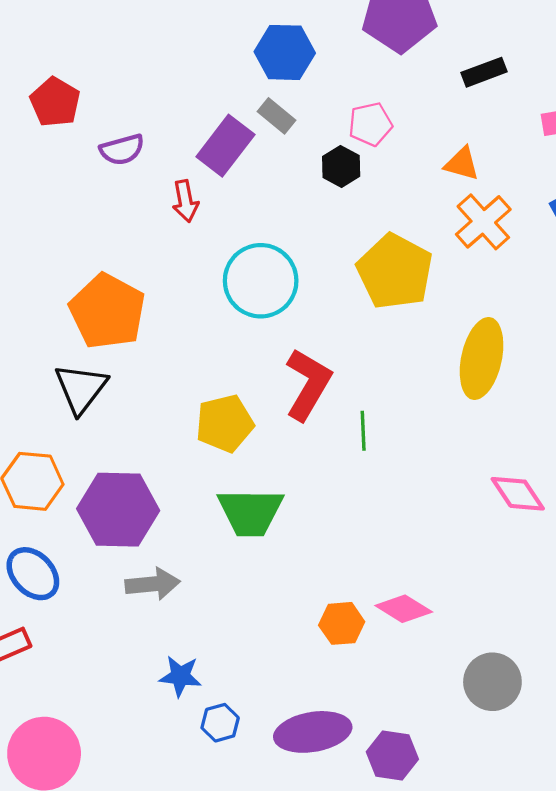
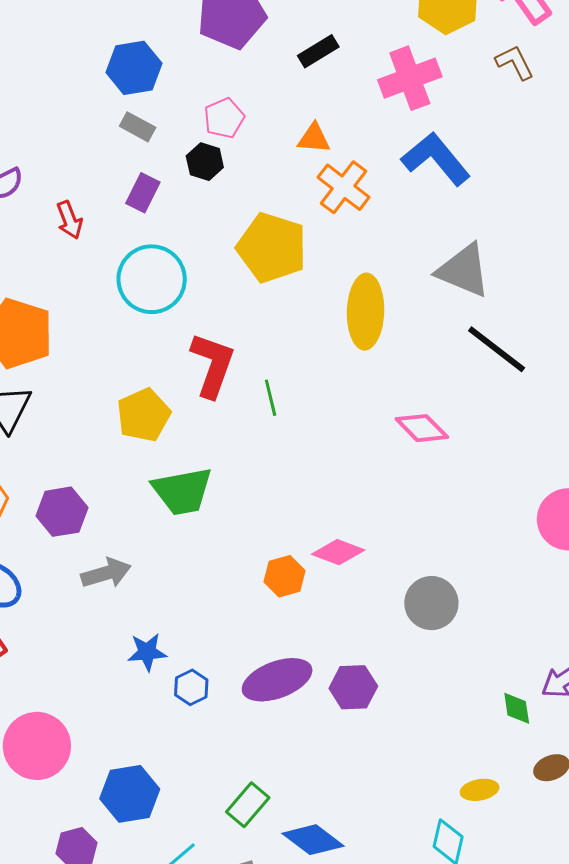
purple rectangle: (225, 146) -> (143, 193), moved, size x0.7
purple hexagon: (118, 510) -> (62, 512), size x0.7

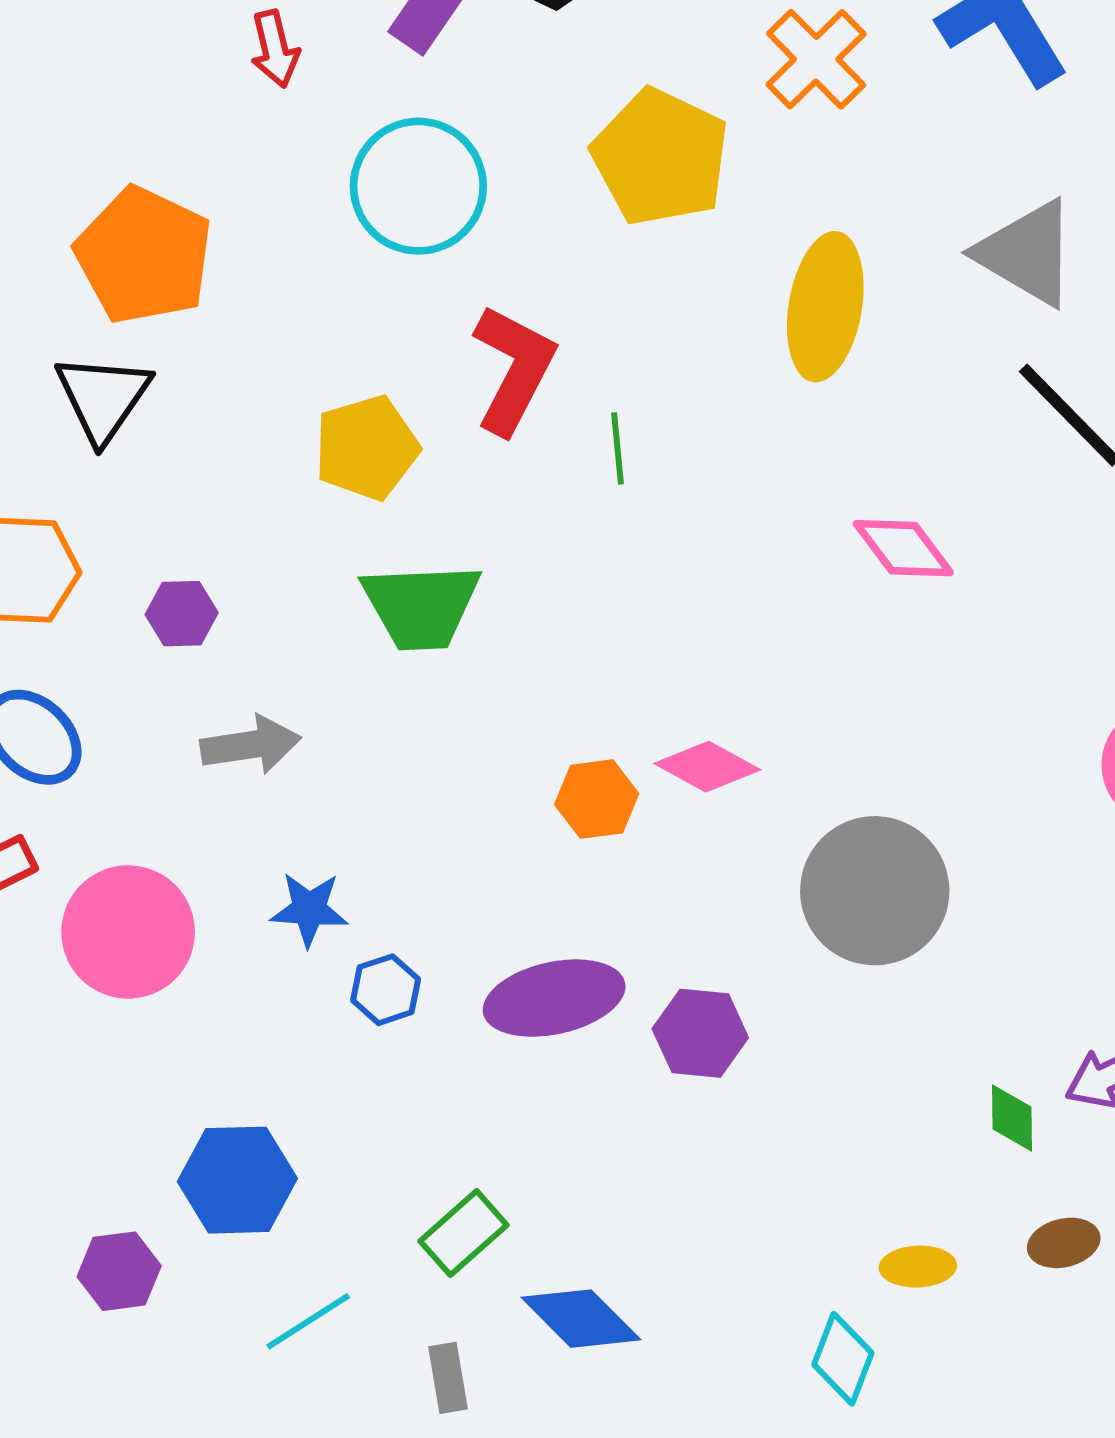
purple hexagon: (62, 512) -> (182, 614), size x0.7
gray circle: (431, 603) -> (875, 891), size x1.4
pink circle: (37, 746) -> (128, 932), moved

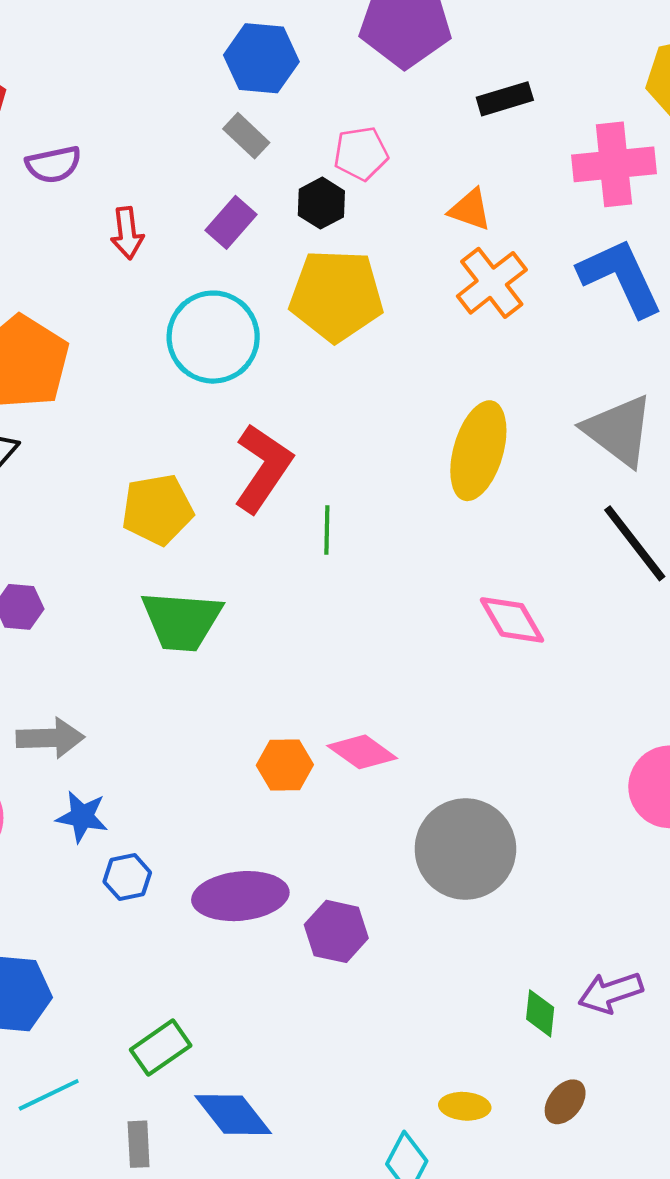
yellow pentagon: (660, 157) -> (336, 295), moved, turned -30
gray arrow: (251, 745) -> (50, 738), moved
brown ellipse: (1064, 1243) -> (565, 1102), turned -45

